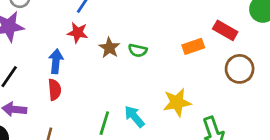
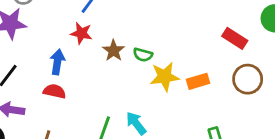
orange rectangle: (193, 46) -> (198, 81), moved
red semicircle: (55, 90) -> (55, 91), turned -75
yellow star: (177, 102) -> (165, 77), moved

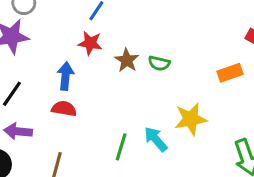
yellow star: (165, 77) -> (191, 119), moved
orange rectangle: (198, 81) -> (230, 73), moved

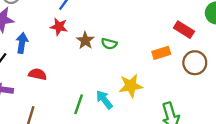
blue arrow: (65, 76) -> (22, 43), moved

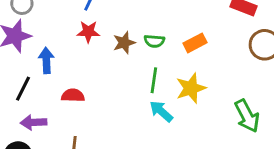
brown star: (85, 41) -> (124, 43), turned 30
orange rectangle: (161, 53) -> (195, 43), moved
green line: (79, 104) -> (154, 80), moved

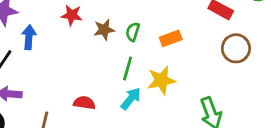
green semicircle: (154, 41) -> (133, 32), turned 96
red semicircle: (73, 95) -> (84, 103), moved
cyan arrow: (161, 111) -> (131, 99), turned 80

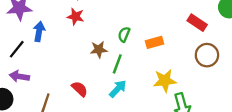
brown star: (104, 30) -> (99, 50), moved
yellow star: (161, 80) -> (165, 81), moved
red semicircle: (84, 103) -> (80, 89), turned 30

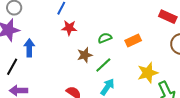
red star: (76, 17) -> (69, 28), moved
green semicircle: (124, 34) -> (105, 38), turned 56
green line: (117, 64) -> (103, 65), turned 36

